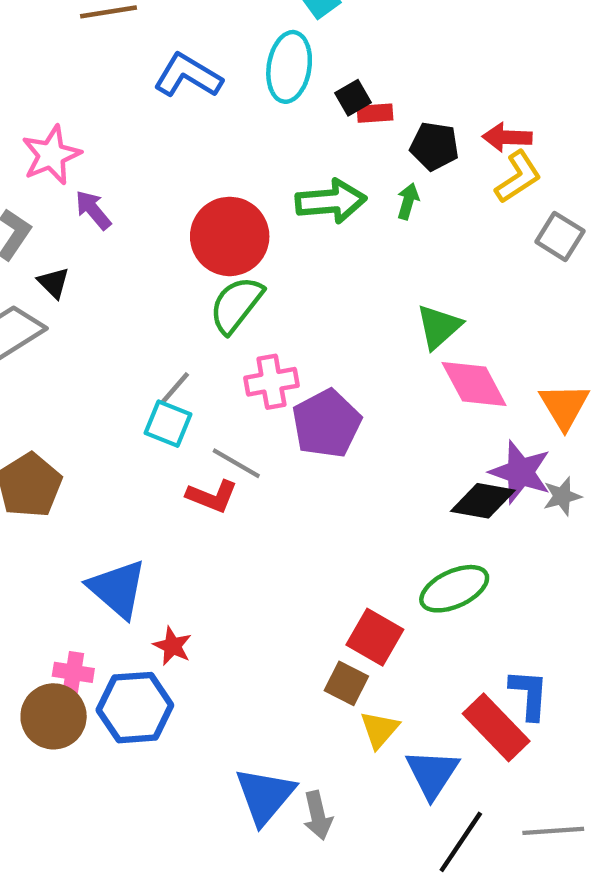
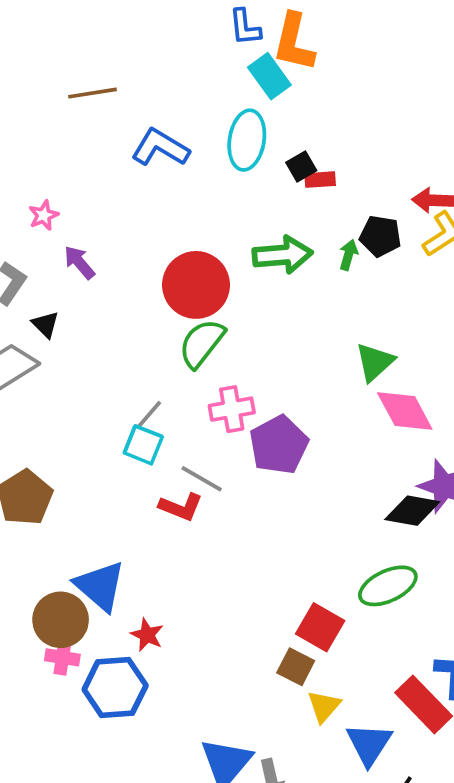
black pentagon: (434, 146) -> (380, 236), moved
pink star: (51, 155) -> (44, 215), size x0.6
brown circle: (54, 716) -> (61, 620), moved

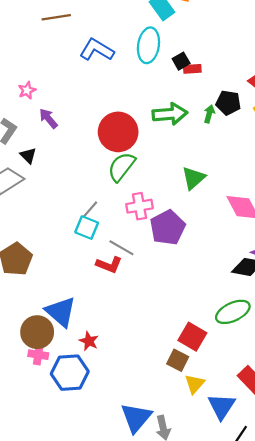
green triangle: (375, 362) -> (193, 178), moved

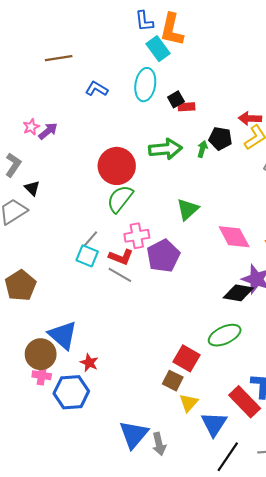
blue L-shape: (97, 50) -> (97, 89), size x0.7
purple arrow: (48, 118) -> (48, 131), moved, turned 90
red L-shape: (109, 265) -> (121, 257), moved

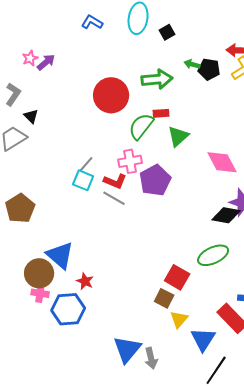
red rectangle: (187, 107) -> (161, 113), moved
green arrow: (202, 149) -> (192, 64), moved, turned -91
green semicircle: (120, 199) -> (141, 126), moved

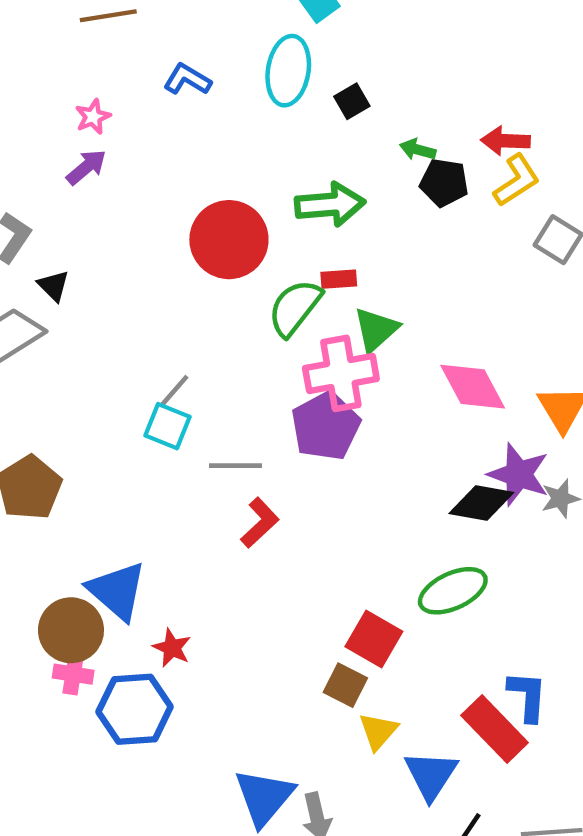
pink star: (30, 58) -> (93, 117), moved
green arrow: (192, 64) -> (418, 150), moved
pink cross: (130, 161) -> (341, 373), moved, size x1.4
red L-shape: (115, 181) -> (260, 523), moved, turned -65
gray line: (114, 198) -> (236, 466), turned -30

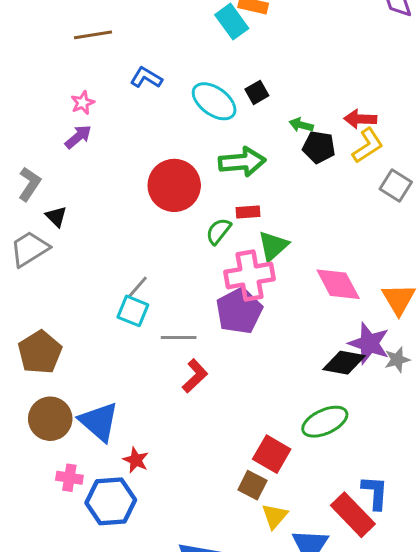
cyan ellipse: (288, 71) -> (214, 101), moved, turned -63
green semicircle: (295, 308) -> (219, 231), size x0.7
brown circle: (71, 630) -> (50, 419), moved

